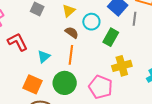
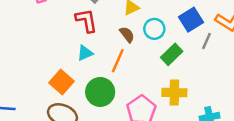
red L-shape: (18, 42) -> (86, 21), moved

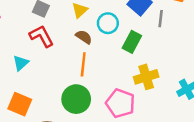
cyan triangle: (85, 53) -> (21, 63), moved
orange square: (61, 82) -> (20, 104), moved

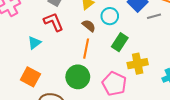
gray line: (161, 19) -> (154, 16), turned 64
green rectangle: (132, 42) -> (120, 42), moved

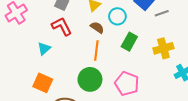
yellow cross: (138, 64) -> (163, 48), moved

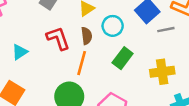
red L-shape: (62, 26) -> (58, 38), moved
brown semicircle: (97, 28) -> (87, 36), turned 40

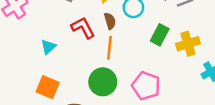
green rectangle: (123, 58) -> (160, 35), moved

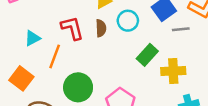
orange line: (109, 48) -> (55, 56), moved

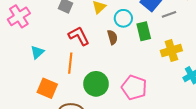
brown semicircle: (101, 28) -> (112, 37), moved
cyan triangle: (33, 38) -> (37, 52), moved
green rectangle: (147, 55) -> (144, 31), moved, turned -42

